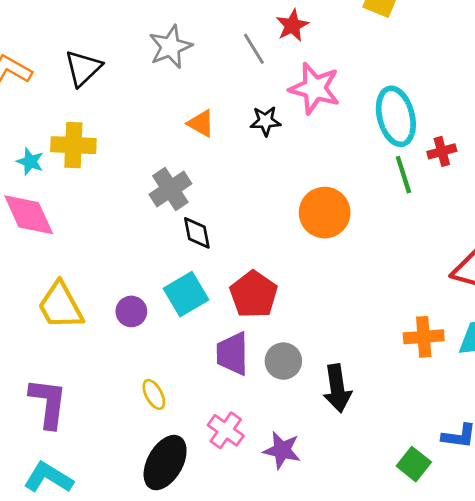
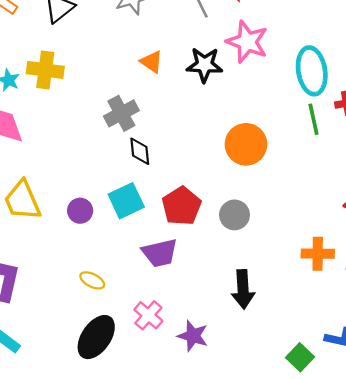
black star: (265, 121) -> (204, 65), size x1.4
purple trapezoid: (232, 354) -> (160, 253), turned -108
gray circle: (283, 361) -> (234, 215), moved
yellow ellipse: (154, 394) -> (92, 280), turned -40

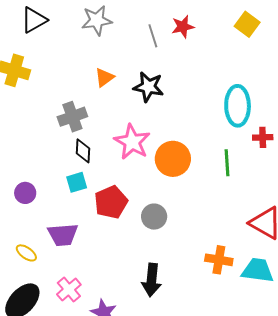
pink star: (247, 42) -> (132, 142), moved
orange triangle: (151, 62) -> (104, 77), turned 40
green line: (313, 119) -> (227, 163), moved
cyan square: (126, 201) -> (77, 182), moved, size x0.7
purple trapezoid: (160, 253) -> (63, 235), moved

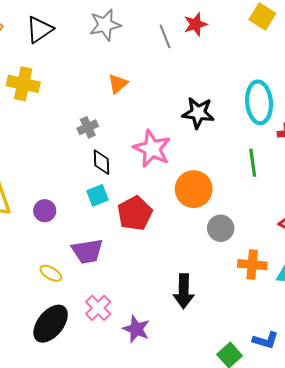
black star: (148, 87) -> (198, 113), moved
gray cross: (72, 117) -> (88, 127), size x0.7
orange circle: (173, 159) -> (194, 189), moved
gray circle: (154, 217) -> (221, 228), moved

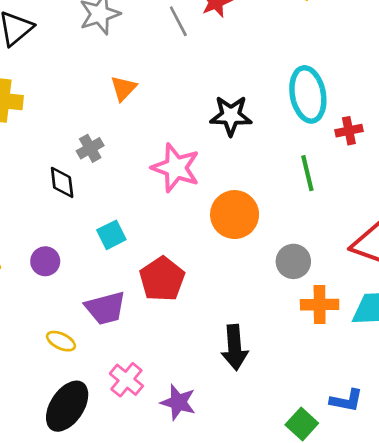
black diamond: (101, 162) -> (62, 182), moved
red pentagon: (135, 213) -> (162, 279), moved
gray circle: (221, 228) -> (293, 261), moved

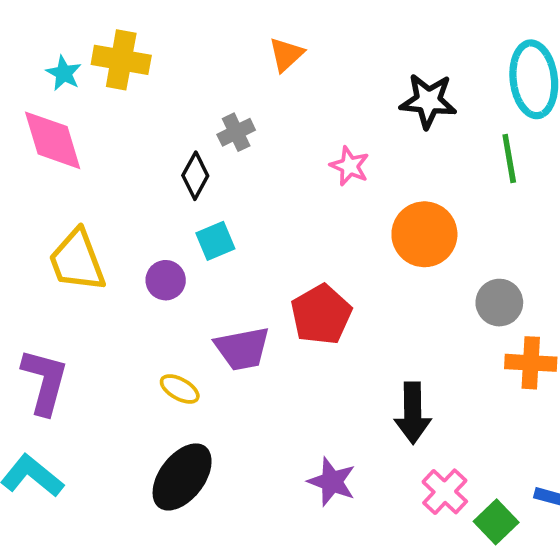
pink star: (176, 168) -> (350, 166), size x0.6
green line: (307, 173) -> (509, 158), moved
black diamond: (62, 182) -> (195, 176), turned 32
cyan square: (111, 235) -> (215, 241), moved
pink cross: (126, 380) -> (445, 492), moved

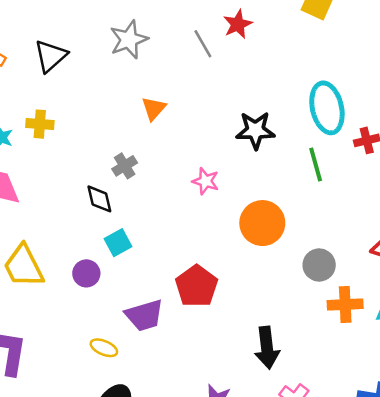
yellow cross: (121, 60) -> (40, 124), size x0.7
black diamond: (195, 176) -> (99, 199), turned -36

